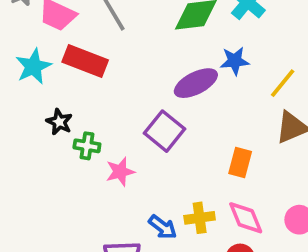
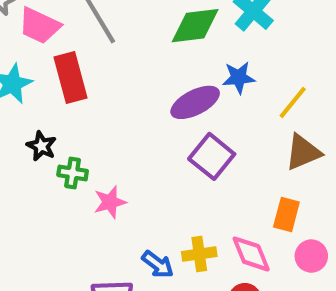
red rectangle: (85, 61) -> (71, 78), turned 54
purple square: (164, 131) -> (212, 156), moved
orange rectangle: (240, 162) -> (286, 215), moved

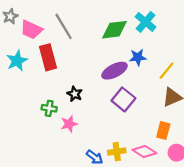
black star: (41, 146) -> (75, 94), moved
pink diamond: (251, 254) -> (144, 152), turned -35

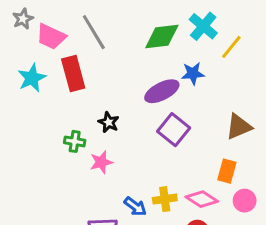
yellow line: (167, 71) -> (231, 47), moved

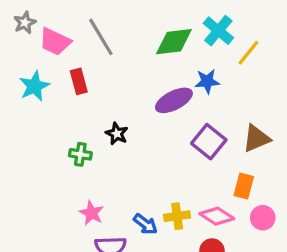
red rectangle: (73, 74) -> (79, 81), size x0.7
purple square: (174, 130) -> (209, 142), moved
pink star: (101, 162) -> (91, 213), moved, turned -30

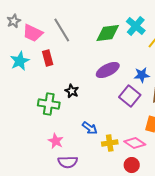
blue star: (207, 81) -> (142, 75), moved
green cross: (80, 154) -> (49, 104), size x1.5
blue arrow: (145, 224) -> (90, 128), moved

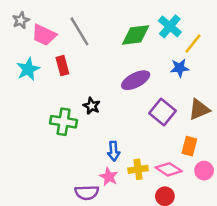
blue star: (142, 75) -> (180, 68), moved
blue arrow: (90, 128) -> (114, 151), turned 49
pink star: (56, 141) -> (109, 177), moved

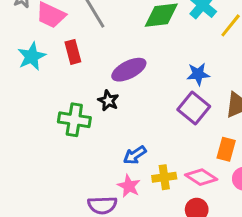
blue star: (180, 68) -> (198, 74), moved
purple ellipse: (136, 80) -> (129, 70), moved
blue arrow: (114, 151) -> (135, 155), turned 60

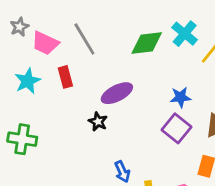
green cross: (74, 120) -> (22, 139), moved
blue arrow: (135, 155) -> (122, 172), turned -80

